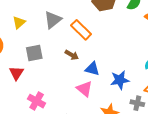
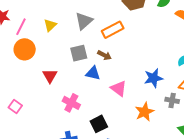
orange rectangle: (81, 30) -> (113, 30), turned -70
gray square: (34, 53) -> (79, 53), moved
blue triangle: (92, 69) -> (93, 73), moved

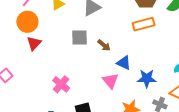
orange rectangle: (113, 30) -> (144, 24), moved
blue triangle: (93, 73) -> (124, 63), moved
red triangle: (50, 76) -> (34, 43), moved

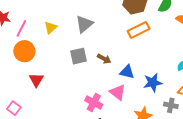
red triangle: (34, 43) -> (36, 80), moved
pink cross: (61, 84) -> (94, 102), moved

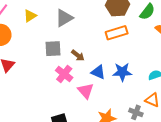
blue star: (153, 83) -> (122, 72), moved
pink cross: (94, 102) -> (64, 74), moved

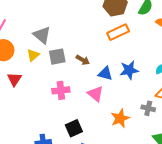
yellow triangle: (30, 16) -> (33, 55), moved
gray triangle: (64, 18) -> (42, 35), moved, turned -42
pink cross: (64, 74) -> (61, 90), moved, turned -36

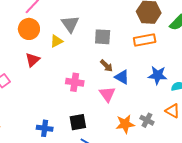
gray square: (57, 57) -> (103, 37), moved
brown arrow: (83, 60) -> (106, 66), moved
blue star: (129, 70) -> (158, 75), moved
gray cross: (148, 108) -> (147, 120), moved

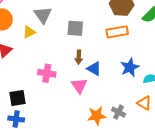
brown arrow: (106, 66) -> (79, 57), turned 48
blue star: (158, 75) -> (130, 67), turned -30
black square: (78, 122) -> (17, 98), moved

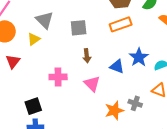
blue triangle: (94, 69) -> (117, 66), moved

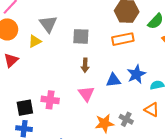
blue triangle: (117, 66) -> (113, 80), turned -35
pink cross: (58, 77) -> (50, 100), moved

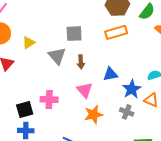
gray triangle: (48, 24) -> (57, 56), moved
blue star: (136, 74) -> (132, 89), moved
orange star: (104, 123) -> (94, 114), moved

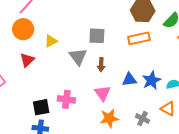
blue star: (132, 89) -> (152, 80), moved

